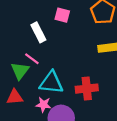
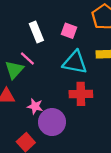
pink square: (62, 15) -> (69, 31), moved
cyan triangle: (51, 83) -> (75, 62), moved

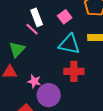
pink square: (69, 31) -> (65, 17), turned 32
pink line: (27, 58) -> (32, 29), moved

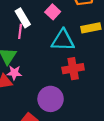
pink line: (32, 29) -> (20, 31), turned 64
pink star: (34, 81) -> (14, 73), moved

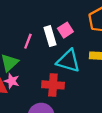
white rectangle: (23, 18) -> (50, 36), moved
red cross: (73, 69) -> (53, 85), moved

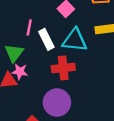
white rectangle: (50, 36) -> (46, 39), moved

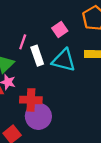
red cross: (63, 68) -> (31, 100), moved

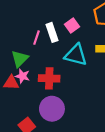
white rectangle: (37, 56) -> (52, 32), moved
red cross: (31, 100) -> (49, 78), moved

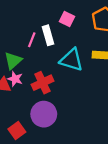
pink square: (72, 26) -> (67, 19), moved, turned -32
red cross: (49, 78) -> (43, 83), turned -30

